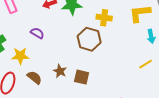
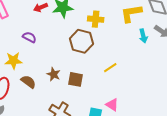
yellow line: (146, 64) -> (110, 68), moved

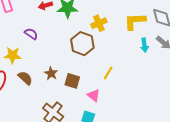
yellow cross: (96, 19) -> (99, 23), turned -35
yellow line: (110, 68) -> (108, 73), turned -32
pink triangle: (112, 105) -> (94, 95), moved

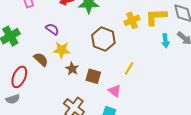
yellow cross: (99, 23) -> (132, 20), moved
yellow star: (13, 55) -> (62, 50), moved
brown semicircle: (25, 78) -> (41, 59), moved

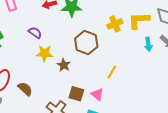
brown semicircle: (41, 59) -> (25, 89), moved
brown star: (72, 69) -> (64, 65), moved
brown square: (93, 76) -> (76, 94), moved

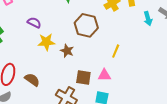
pink triangle: (97, 94) -> (104, 75), turned -32

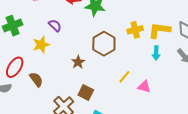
cyan arrow: (148, 19) -> (156, 53), moved
yellow star: (46, 42) -> (41, 45), moved, turned -30
pink triangle: (104, 75) -> (144, 87), moved

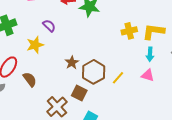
brown hexagon: (104, 44) -> (94, 72), moved
pink triangle: (144, 87) -> (148, 75), moved

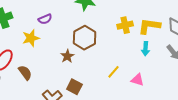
purple semicircle: (49, 26) -> (45, 19), turned 112
brown hexagon: (94, 72) -> (85, 38), moved
pink triangle: (148, 75) -> (137, 80), moved

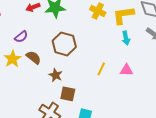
yellow cross: (125, 25) -> (98, 11), moved, turned -35
brown star: (67, 56) -> (56, 75), moved
brown semicircle: (25, 73) -> (34, 57), moved

